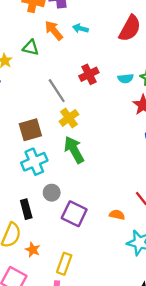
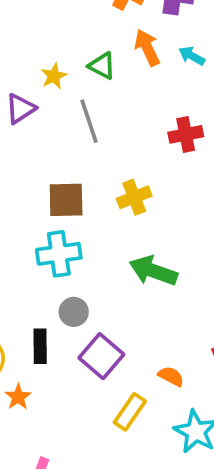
gray line: (57, 91) -> (89, 121), moved
green arrow: (74, 150) -> (153, 271), moved, turned -56
black rectangle: (26, 209) -> (40, 346), moved
yellow rectangle: (64, 264) -> (130, 412), moved

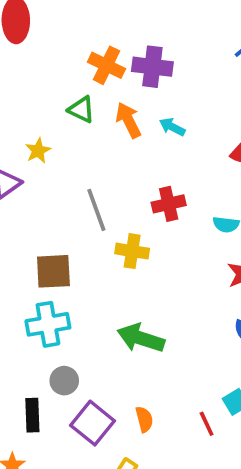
green triangle: (102, 66) -> (81, 110), moved
gray line: (89, 121) -> (96, 210), moved
yellow cross: (134, 197) -> (132, 251), moved, turned 32
orange semicircle: (171, 376) -> (144, 419), moved, turned 50

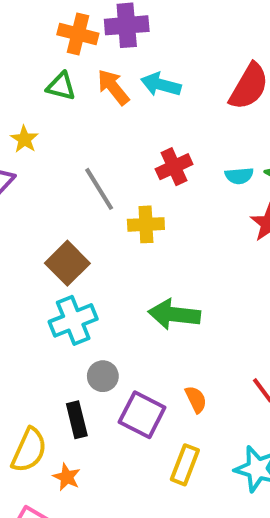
cyan arrow: (172, 127) -> (161, 85), size x1.4
brown square: (53, 271) -> (67, 263), turned -30

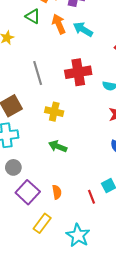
red cross: (174, 167) -> (78, 72), size x1.4
yellow cross: (146, 224) -> (54, 112), moved
green arrow: (174, 314) -> (58, 146), size x0.7

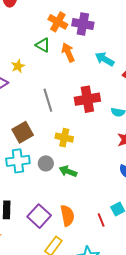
cyan arrow: (83, 29) -> (105, 59), moved
gray circle: (13, 167) -> (46, 163), moved
orange semicircle: (57, 192) -> (67, 216), size x1.5

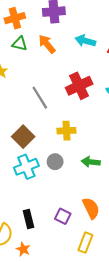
orange cross: (58, 22) -> (15, 18), moved, turned -30
green arrow: (68, 171) -> (91, 162), moved
purple square: (39, 216) -> (63, 216), size x0.7

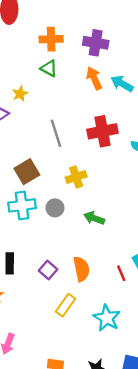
orange arrow: (47, 44) -> (94, 78), moved
yellow cross: (66, 131) -> (76, 177), turned -30

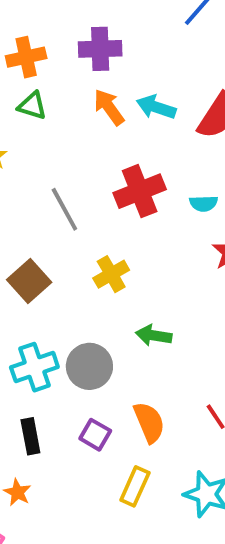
cyan cross: (22, 205) -> (34, 367), moved
gray circle: (55, 208) -> (89, 366), moved, size x1.5

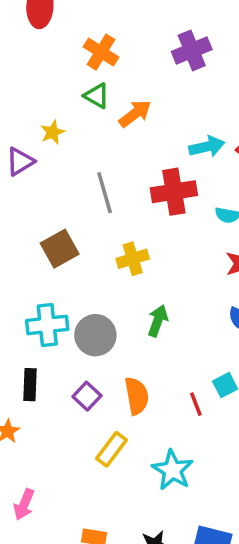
purple cross: (100, 49) -> (192, 50), moved, turned -33
orange cross: (26, 57) -> (101, 52), turned 32
orange arrow: (109, 107) -> (135, 114), moved, turned 76
cyan arrow: (156, 107) -> (207, 147), moved, turned 136
green arrow: (154, 335) -> (158, 321), turned 88

